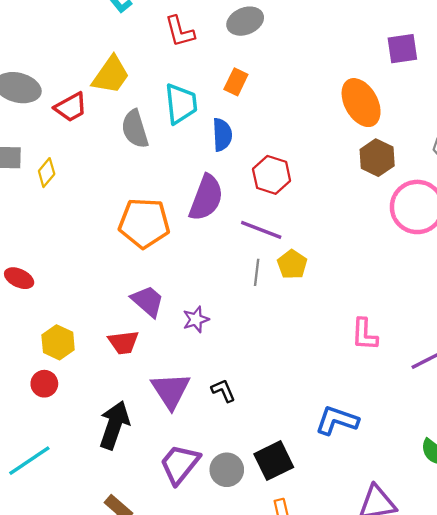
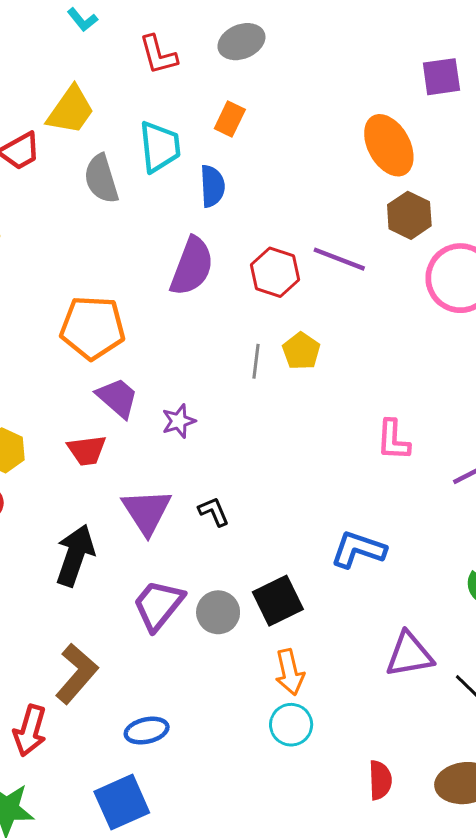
red hexagon: (272, 175) -> (275, 272), moved
orange pentagon: (144, 223) -> (93, 328), moved
purple line: (261, 230) -> (339, 259), moved

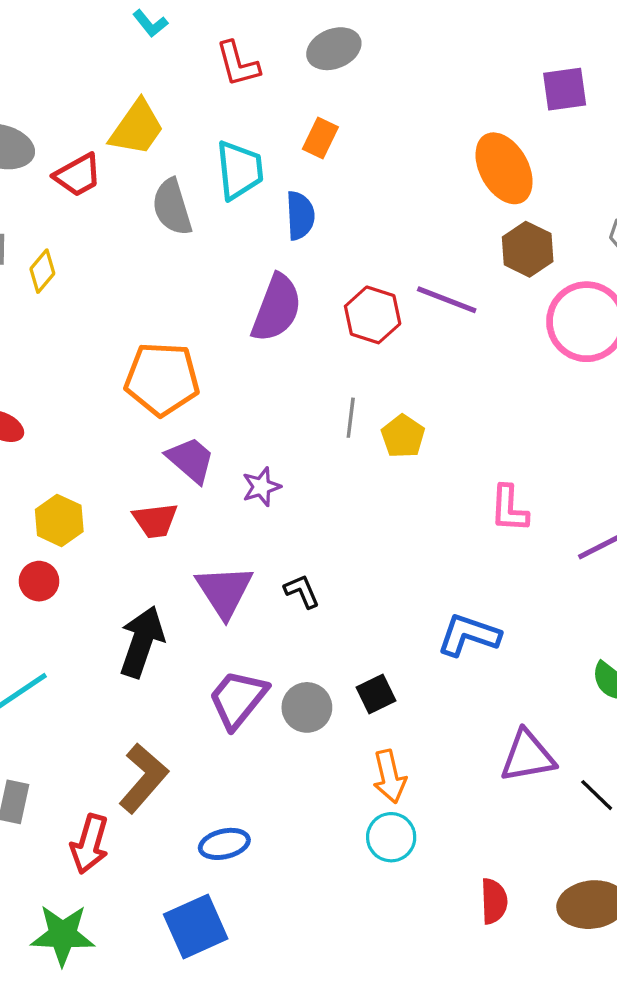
yellow pentagon: (301, 351) -> (403, 436), moved
black square: (278, 601) -> (376, 694), size x0.7

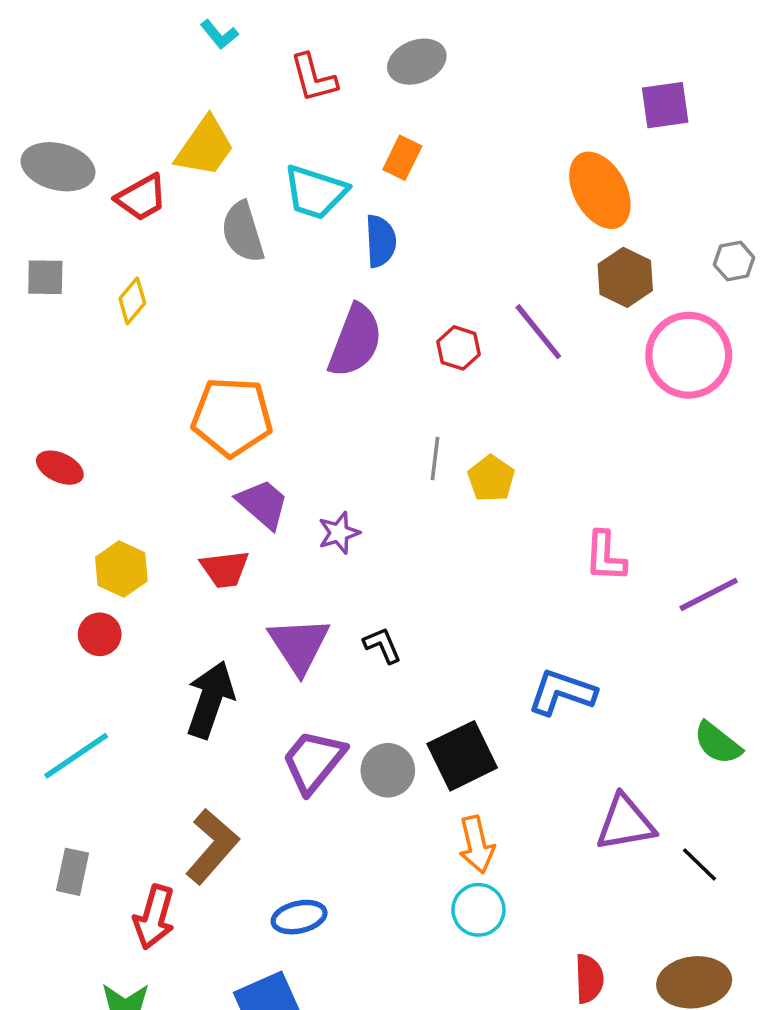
cyan trapezoid: (240, 170) -> (315, 192), turned 114
yellow diamond: (42, 271) -> (132, 301), moved
purple line: (447, 300) -> (538, 332), turned 30
red hexagon: (373, 315) -> (459, 348), size x0.7
black square: (376, 694) -> (462, 756), size x1.6

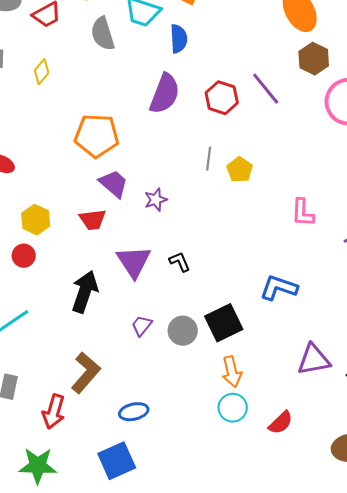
red hexagon: (459, 348) -> (222, 98), size x1.4
purple trapezoid: (314, 761) -> (142, 326), size x0.6
red semicircle: (589, 979) -> (281, 423), moved, turned 48

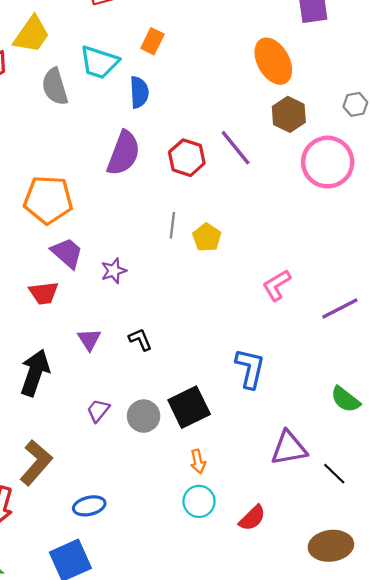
pink L-shape: (303, 213) -> (277, 285), turned 56
purple triangle: (134, 262) -> (89, 340), size x0.6
blue L-shape: (279, 288) -> (250, 368), turned 84
orange arrow: (232, 372) -> (198, 461), size x0.7

